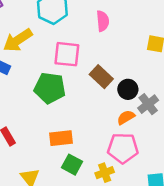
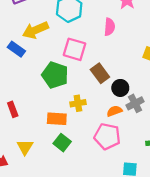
yellow cross: (105, 173) -> (78, 103), moved

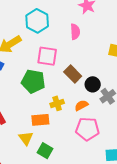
orange semicircle: (114, 111) -> (81, 105), moved
green square: (62, 143) -> (45, 151), moved
yellow triangle: (25, 147) -> (26, 138), moved

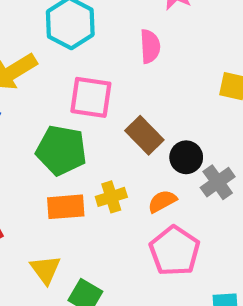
orange rectangle: (40, 120) -> (66, 207), moved
pink pentagon: (87, 129) -> (175, 251), turned 30

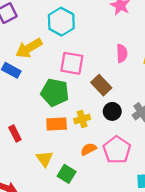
pink semicircle: (150, 46) -> (122, 53), moved
black circle: (186, 157) -> (112, 111), moved
orange semicircle: (162, 201) -> (89, 149), moved

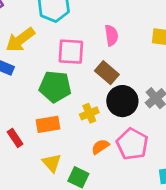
pink semicircle: (122, 53) -> (111, 35), moved
black circle: (112, 111) -> (122, 101), size x1.5
orange rectangle: (57, 124) -> (48, 124), moved

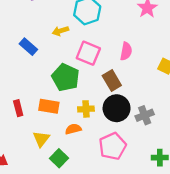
yellow arrow: (20, 40) -> (60, 31), moved, size x0.6
orange semicircle: (100, 147) -> (73, 129), moved

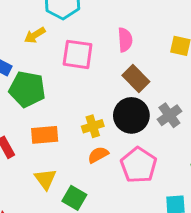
green pentagon: (65, 77) -> (27, 89), moved
brown rectangle: (112, 80) -> (136, 79), moved
orange semicircle: (73, 129) -> (98, 155), moved

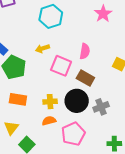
yellow arrow: (35, 35) -> (43, 48), moved
pink square: (78, 54) -> (61, 66), moved
brown rectangle: (136, 79) -> (85, 78), turned -30

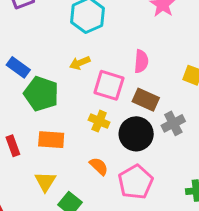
yellow cross: (50, 102) -> (99, 121), moved, turned 32
gray cross: (101, 107) -> (173, 123), moved
orange semicircle: (49, 121) -> (99, 166), turned 64

